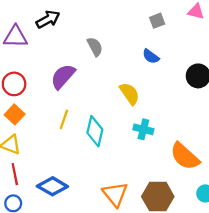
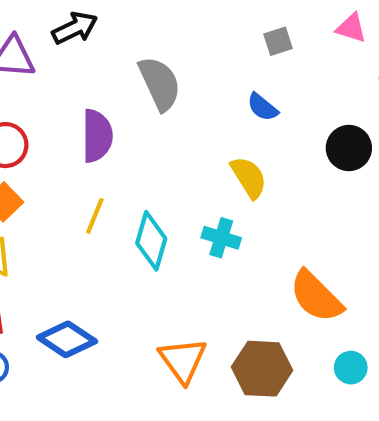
gray semicircle: (95, 47) -> (160, 83), size x1.5
purple semicircle: (63, 76) -> (97, 136), turned 136
yellow semicircle: (130, 94) -> (249, 177), moved
cyan cross: (143, 129) -> (221, 238), moved

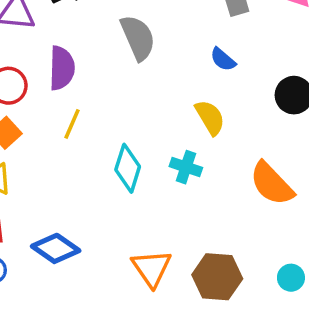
purple semicircle: (97, 136) -> (62, 68), moved
yellow line: (95, 216) -> (72, 124), moved
orange semicircle: (316, 296) -> (272, 184), moved

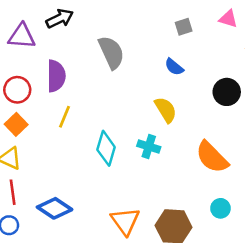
cyan circle: (291, 278) -> (220, 208), moved

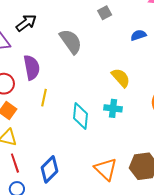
gray square: (184, 27) -> (105, 13), moved
blue semicircle: (174, 67) -> (138, 35), moved, turned 133
blue diamond: (55, 208) -> (50, 169), turned -68

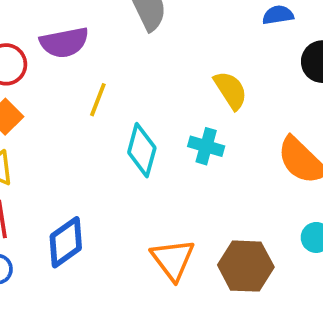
purple semicircle: (32, 67) -> (64, 42), turned 80
yellow line: (44, 98) -> (98, 100), moved

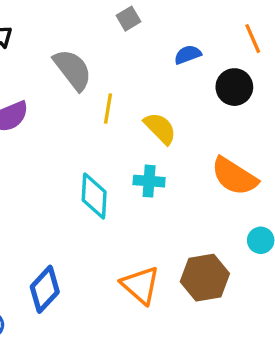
yellow line: (98, 100) -> (108, 109), moved

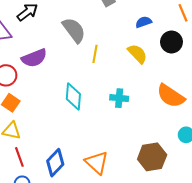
yellow semicircle: (160, 128) -> (137, 54), moved
cyan diamond: (94, 196) -> (73, 97), moved
orange triangle: (140, 285) -> (97, 163), moved

